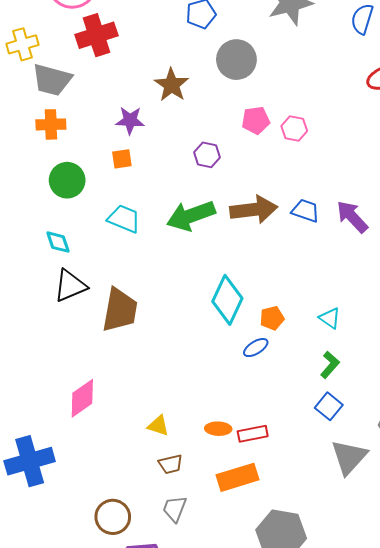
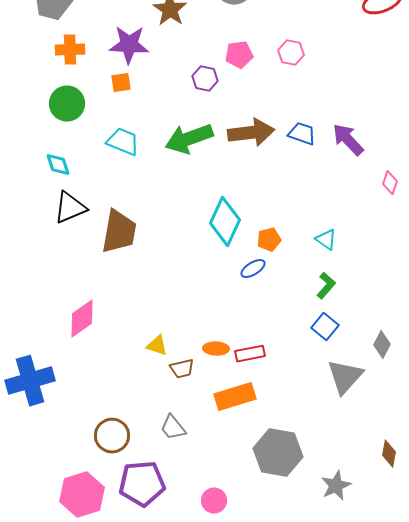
purple star: (130, 120) -> (129, 45), size x1.4
pink pentagon: (256, 120) -> (239, 55), moved
orange cross: (51, 124) -> (70, 50), moved
brown trapezoid: (171, 464) -> (182, 369), moved
gray trapezoid: (175, 509) -> (173, 428), turned -60

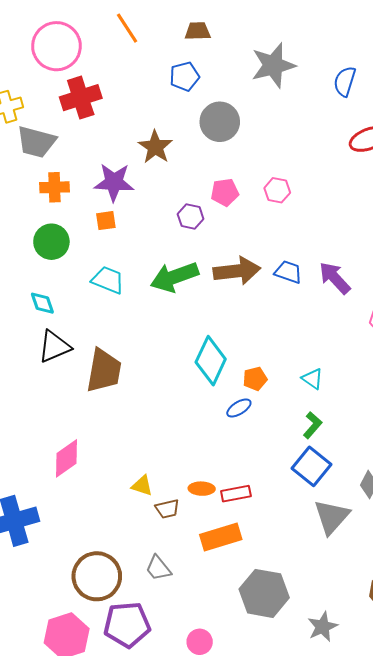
blue square: (325, 327) -> (311, 466), size x1.4
brown circle: (112, 436) -> (97, 576), size x1.4

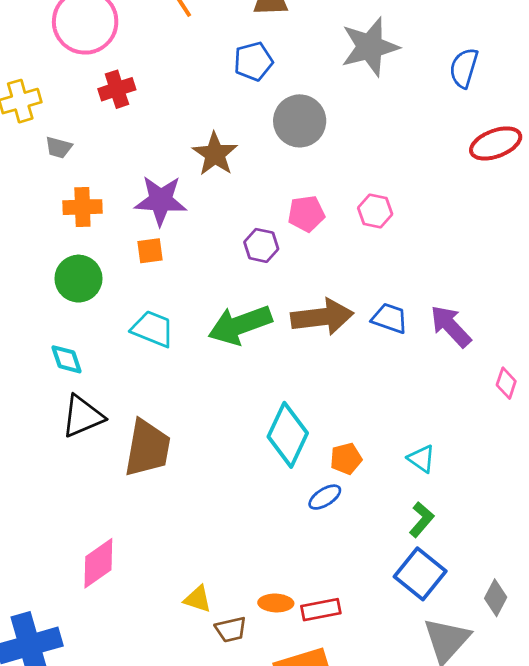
red cross: (81, 98) -> (117, 89), size x0.7
gray trapezoid: (36, 142) -> (59, 147), size x0.5

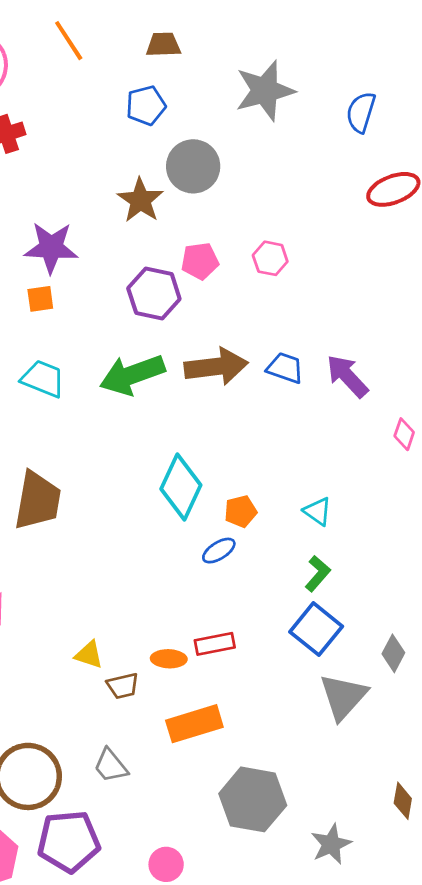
brown star: (215, 154) -> (140, 200), moved
purple hexagon: (261, 245) -> (154, 294), size x1.5
red rectangle: (321, 610) -> (215, 644), moved

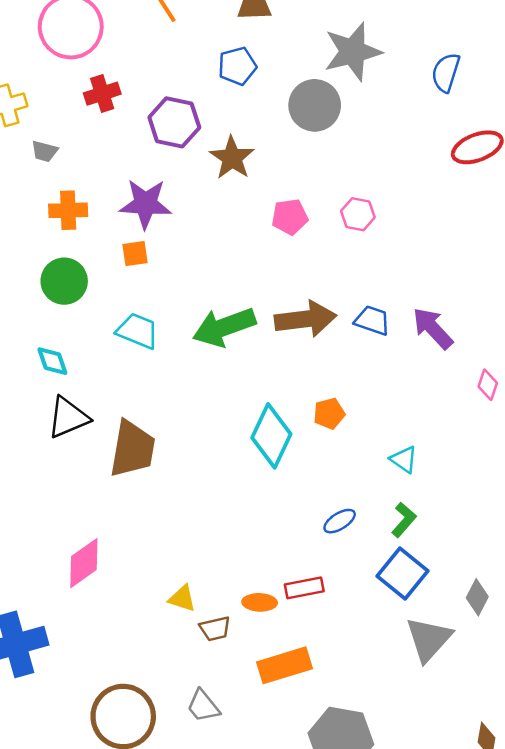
gray circle: (193, 166) -> (315, 105), moved
purple hexagon: (154, 294) -> (174, 122), moved
orange pentagon: (240, 511) -> (329, 414), moved
blue ellipse: (219, 551) -> (340, 521), moved

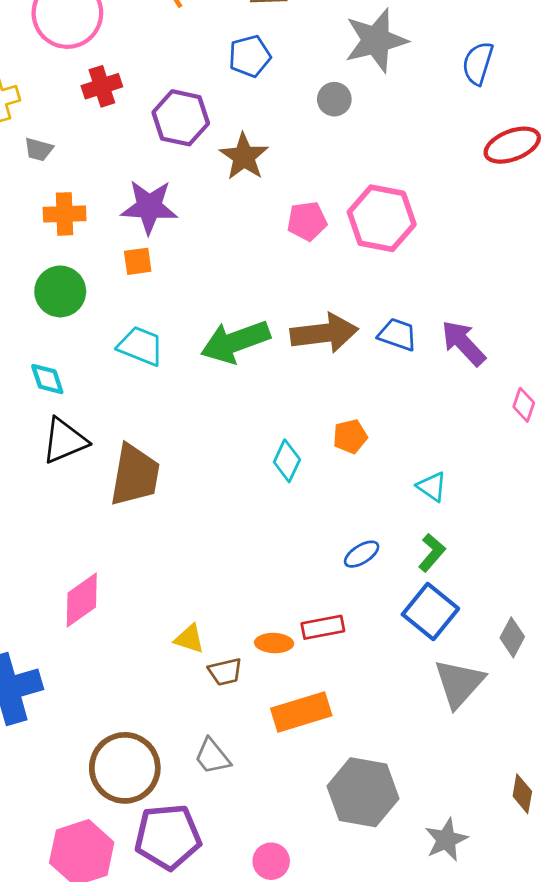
gray circle: (315, 105) -> (334, 99), size x0.6
pink hexagon: (358, 214) -> (382, 218), size x1.8
cyan diamond: (271, 436) -> (287, 461), size x0.6

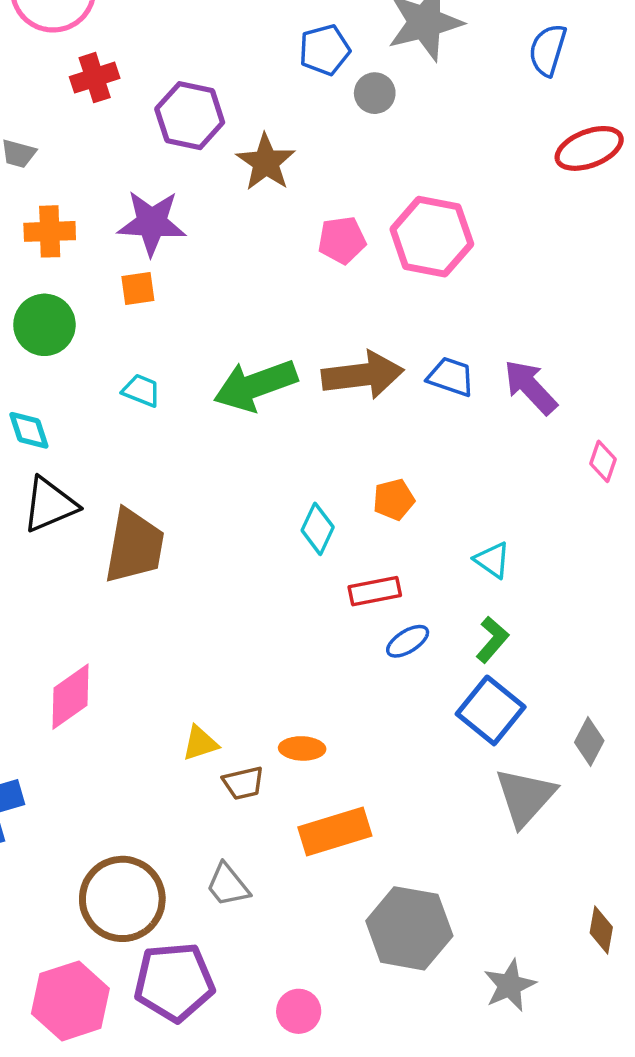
blue pentagon: (250, 56) -> (325, 50), moved
cyan trapezoid: (141, 346) -> (141, 391), size x0.7
red rectangle: (323, 627) -> (375, 591), moved
yellow triangle: (189, 639) -> (200, 743), turned -36

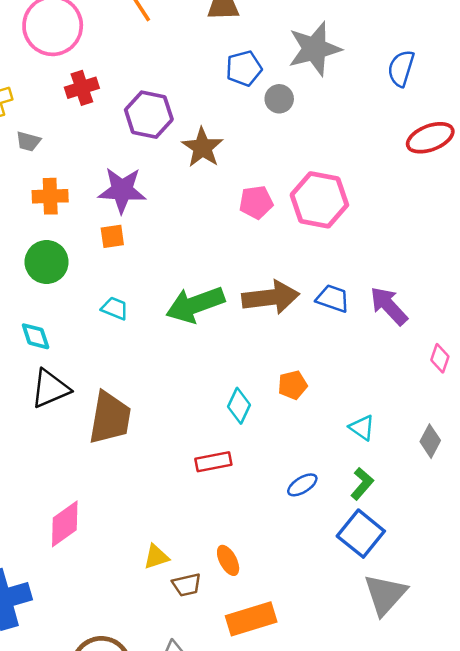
red rectangle: (375, 591) -> (213, 462), moved
gray diamond: (589, 742) -> (430, 441), moved
orange ellipse: (302, 748) -> (228, 560), turned 60

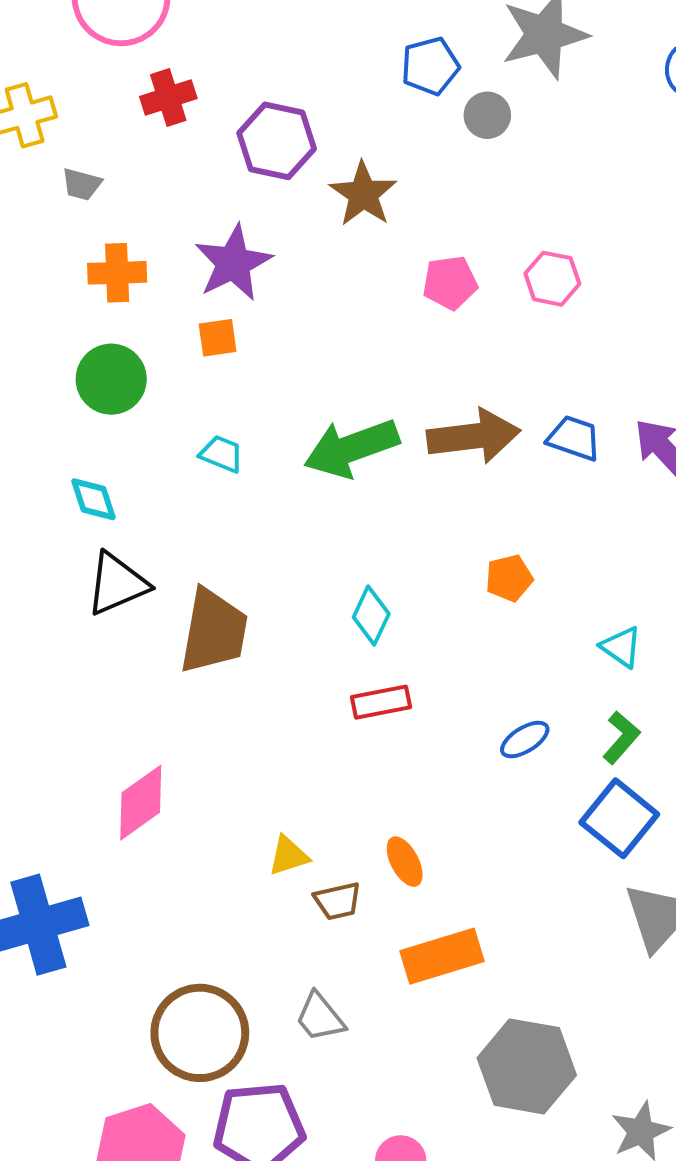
purple star: (122, 190) -> (233, 263), turned -30
pink hexagon: (319, 200) -> (552, 279), size x0.6
cyan diamond: (239, 406) -> (371, 615), moved

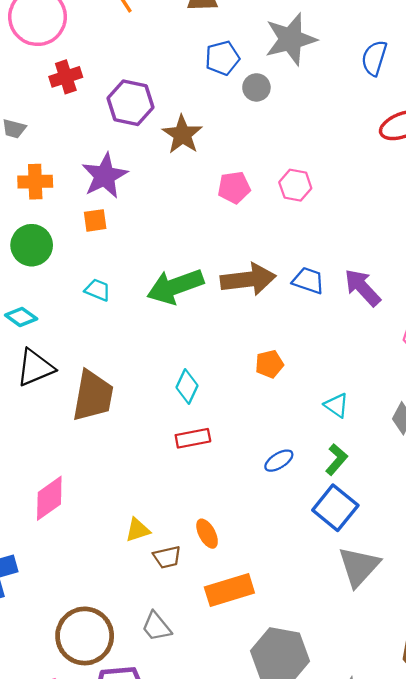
cyan diamond: (93, 499) -> (21, 317), turned -36

